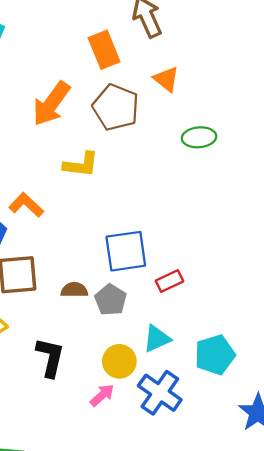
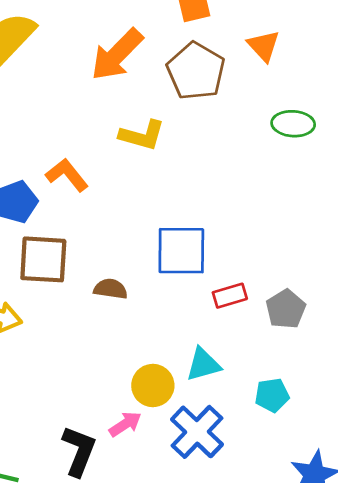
gray pentagon: (111, 300) -> (286, 309), moved
cyan pentagon: (215, 355) -> (272, 395), size x0.7
black L-shape: (50, 357) -> (79, 451), moved

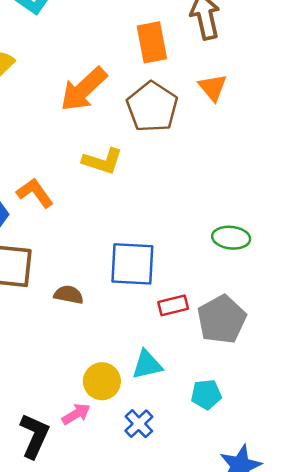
green ellipse: (293, 124) -> (231, 238), moved
gray pentagon: (286, 309) -> (222, 319), size x1.4
blue cross: (197, 432) -> (139, 424), size x0.6

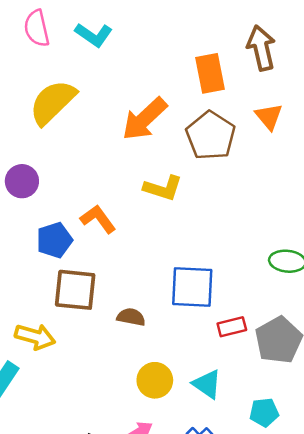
cyan triangle: (147, 365) -> (207, 384), turned 48
yellow circle: (102, 381) -> (155, 380), moved

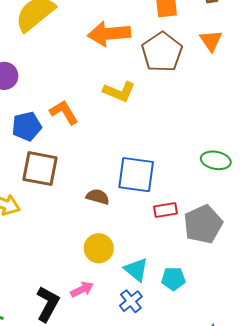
orange arrow: (144, 119) -> (109, 34), turned 33
brown semicircle: (131, 317) -> (98, 197), moved
cyan triangle: (207, 384) -> (136, 270), moved
cyan pentagon: (264, 412) -> (173, 279), moved

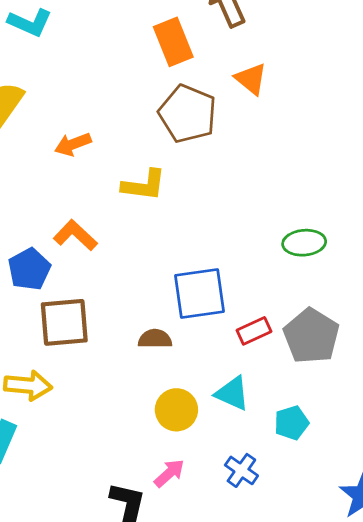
orange arrow: (109, 34) -> (73, 144), moved, size x0.6
cyan triangle: (136, 270) -> (232, 393), moved

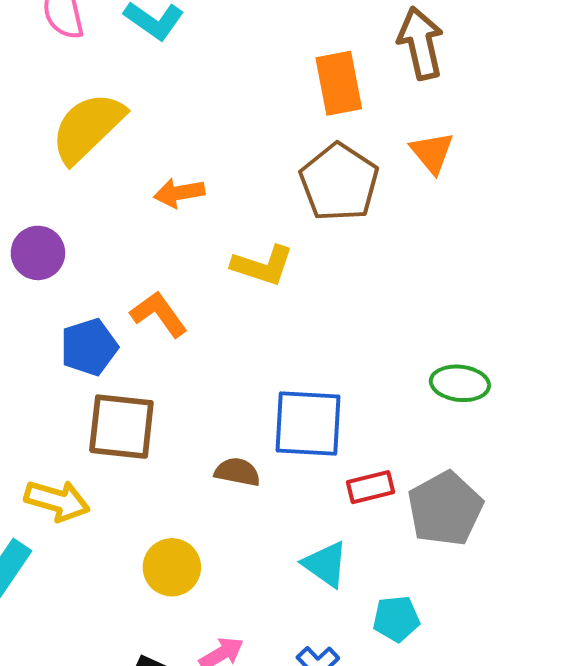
yellow circle: (176, 410) -> (172, 567), moved

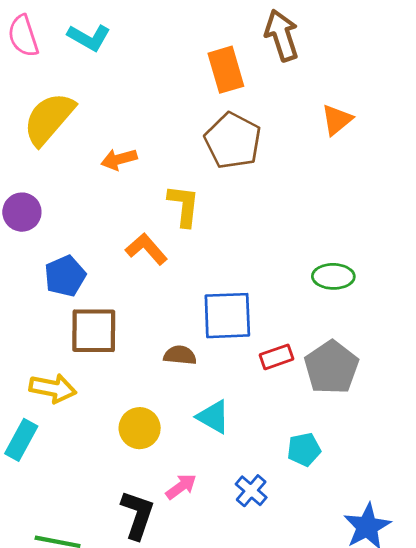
orange triangle: (432, 153) -> (337, 120), moved, turned 36
yellow L-shape: (263, 265) -> (184, 206), turned -96
orange L-shape: (159, 314) -> (146, 249), moved
cyan triangle: (325, 564) -> (213, 417), moved

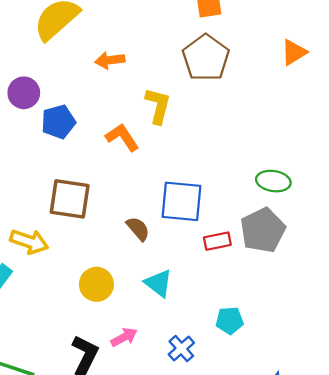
blue pentagon: (65, 276) -> (58, 122), moved
brown semicircle: (180, 355) -> (138, 229), turned 36
gray pentagon: (331, 367) -> (263, 230), moved

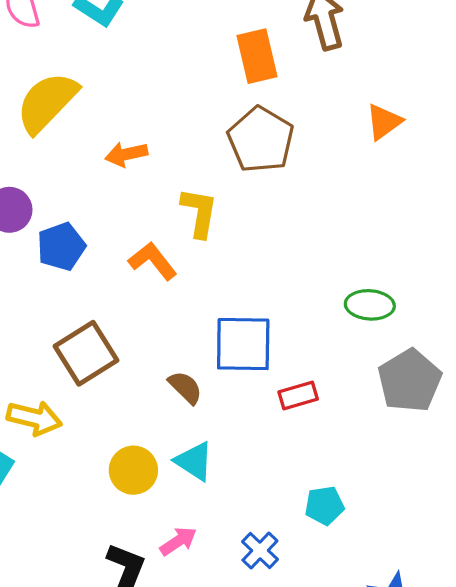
brown square: (70, 199) -> (86, 353), turned -36
gray pentagon: (263, 230) -> (410, 381), moved
cyan triangle: (158, 283) -> (194, 461), moved

